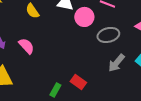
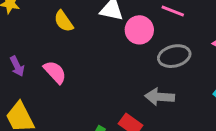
gray arrow: (116, 63) -> (160, 97), moved, turned 54

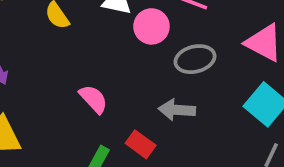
pink semicircle: (55, 72) -> (93, 99), moved

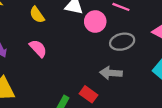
pink semicircle: (93, 99) -> (38, 48), moved

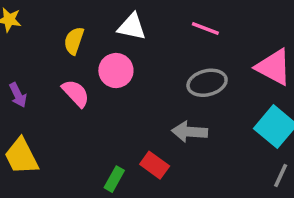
yellow semicircle: (37, 15) -> (74, 41), turned 54
pink circle: (95, 21) -> (116, 71), moved

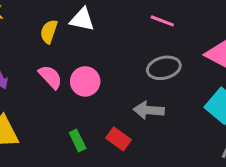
white triangle: (132, 27) -> (82, 19), moved
pink circle: (116, 71) -> (85, 81), moved
green rectangle: (114, 179) -> (78, 140), moved, turned -55

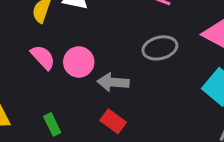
gray arrow: (149, 110) -> (113, 82), moved
green rectangle: (78, 140) -> (52, 124), moved

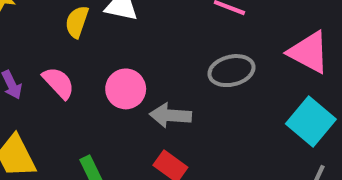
pink semicircle: (43, 57) -> (59, 83), moved

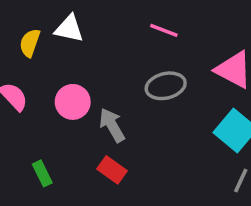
gray arrow: (170, 115) -> (112, 125), turned 56

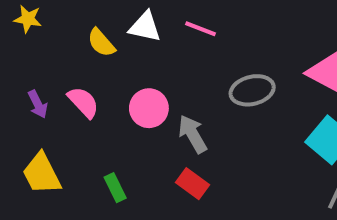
pink line: (164, 30) -> (201, 29), moved
yellow semicircle: (30, 43) -> (101, 43), turned -60

